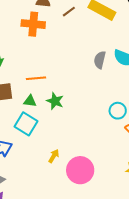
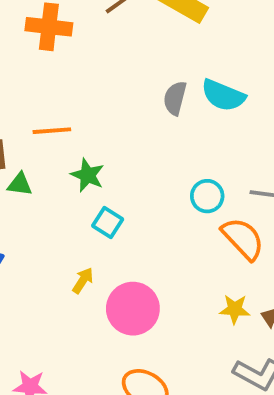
green triangle: (30, 101) -> (20, 184), moved
cyan square: (26, 124) -> (108, 222), moved, size x0.7

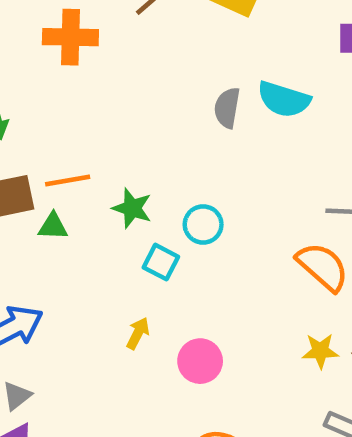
orange line: (52, 131) -> (68, 180), moved
cyan circle: (207, 196) -> (203, 224), moved
pink circle: (133, 309) -> (200, 361), size x0.7

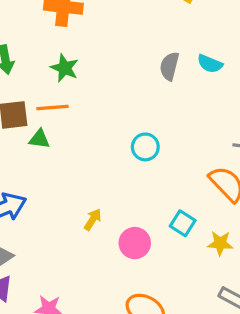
cyan semicircle: (284, 99) -> (210, 64), size x0.7
green star: (132, 208) -> (65, 68), moved
cyan square: (161, 262) -> (183, 223), moved

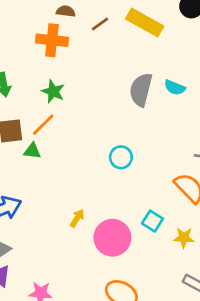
gray semicircle: (169, 66) -> (141, 90), size x1.4
orange line: (53, 108) -> (43, 125), turned -40
pink circle: (135, 243) -> (112, 238), size x1.4

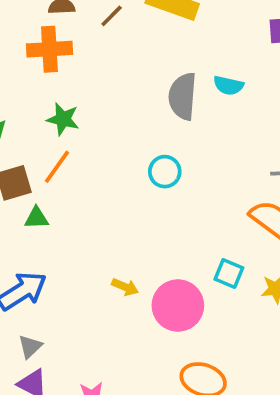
green triangle: (32, 151) -> (36, 218), moved
cyan circle: (121, 157) -> (165, 172), moved
yellow arrow: (77, 218) -> (125, 287), turned 90

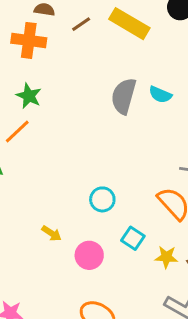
cyan circle: (165, 172) -> (102, 199), moved
pink circle: (178, 305) -> (89, 255), size x0.7

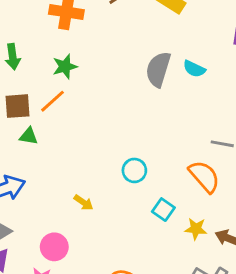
green star: (29, 96) -> (65, 67), turned 30
pink circle: (89, 255) -> (54, 247), moved

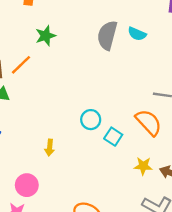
green star: (65, 67) -> (46, 36), moved
yellow arrow: (83, 202) -> (50, 148), turned 63
cyan square: (163, 210) -> (113, 137), moved

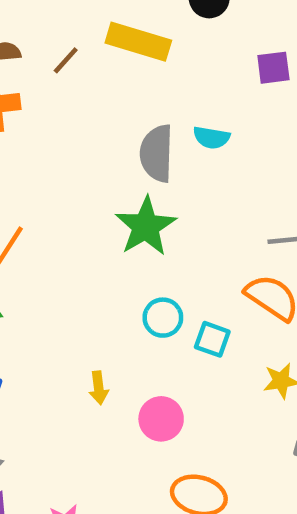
green star: (46, 36) -> (146, 226), moved, size x1.5
pink circle: (27, 185) -> (161, 419), moved

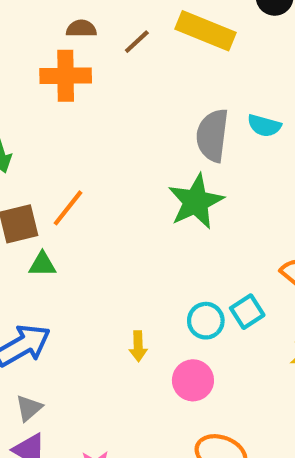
cyan circle: (163, 318) -> (206, 321), moved
cyan square: (212, 339) -> (247, 312), turned 32

